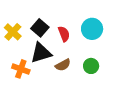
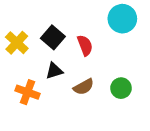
cyan circle: (92, 29) -> (122, 19), moved
black triangle: (41, 53) -> (54, 71), size x0.6

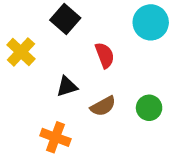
black square: (53, 37) -> (65, 19), moved
orange cross: (28, 92) -> (55, 137), moved

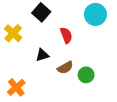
green circle: (149, 108) -> (86, 75), moved
orange cross: (55, 137) -> (16, 87), moved, turned 30

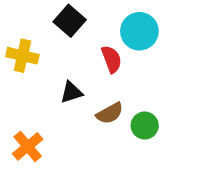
cyan circle: (95, 14) -> (139, 31), moved
yellow cross: (13, 33) -> (22, 56), turned -30

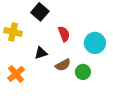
cyan circle: (139, 31) -> (95, 43), moved
orange cross: (28, 146) -> (16, 74), moved

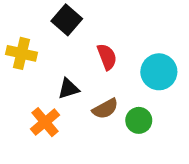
orange cross: (16, 74) -> (45, 122), moved

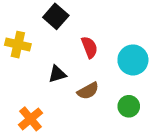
green circle: (139, 120) -> (129, 106), moved
orange cross: (45, 122) -> (30, 119), moved

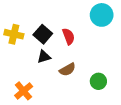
black square: (56, 16) -> (43, 34), moved
cyan circle: (133, 60) -> (102, 15), moved

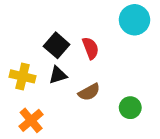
yellow cross: (14, 34) -> (23, 76), moved

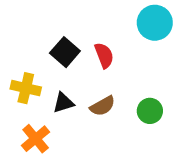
black triangle: (58, 75) -> (63, 103), moved
green circle: (130, 108) -> (150, 111), moved

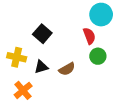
red semicircle: (104, 55) -> (89, 36), moved
green circle: (150, 111) -> (98, 56), moved

